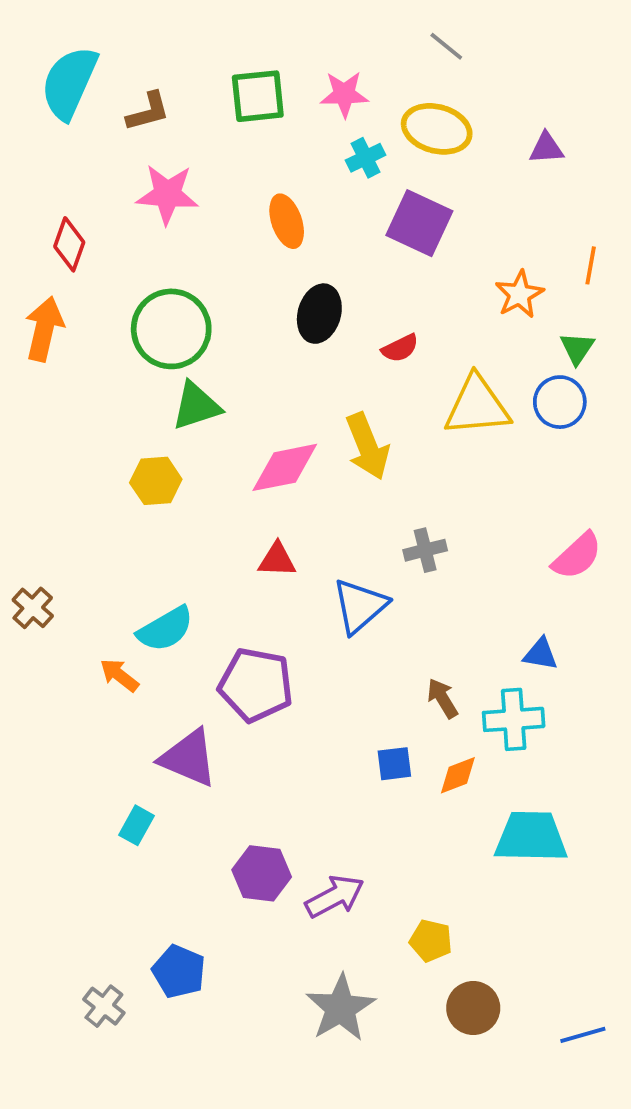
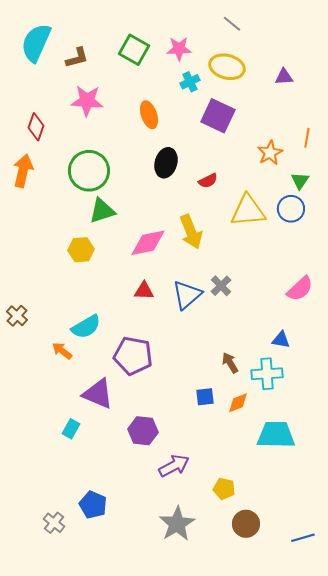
green square: (258, 96) -> (134, 50), turned 36
gray cross: (425, 550) -> (221, 286), turned -30
blue triangle: (360, 606) -> (187, 295), moved
purple hexagon: (262, 873) -> (143, 431), moved

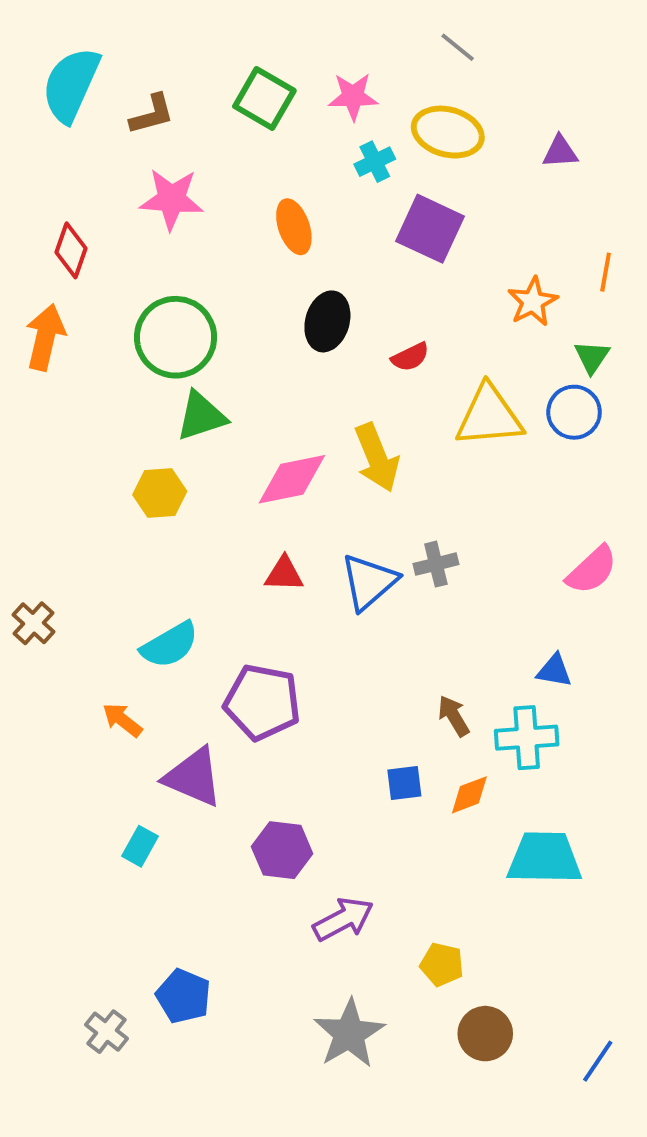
gray cross: (221, 286) -> (436, 564), turned 30
orange arrow: (62, 351) -> (122, 720), moved
blue line: (303, 538) -> (598, 1061), turned -40

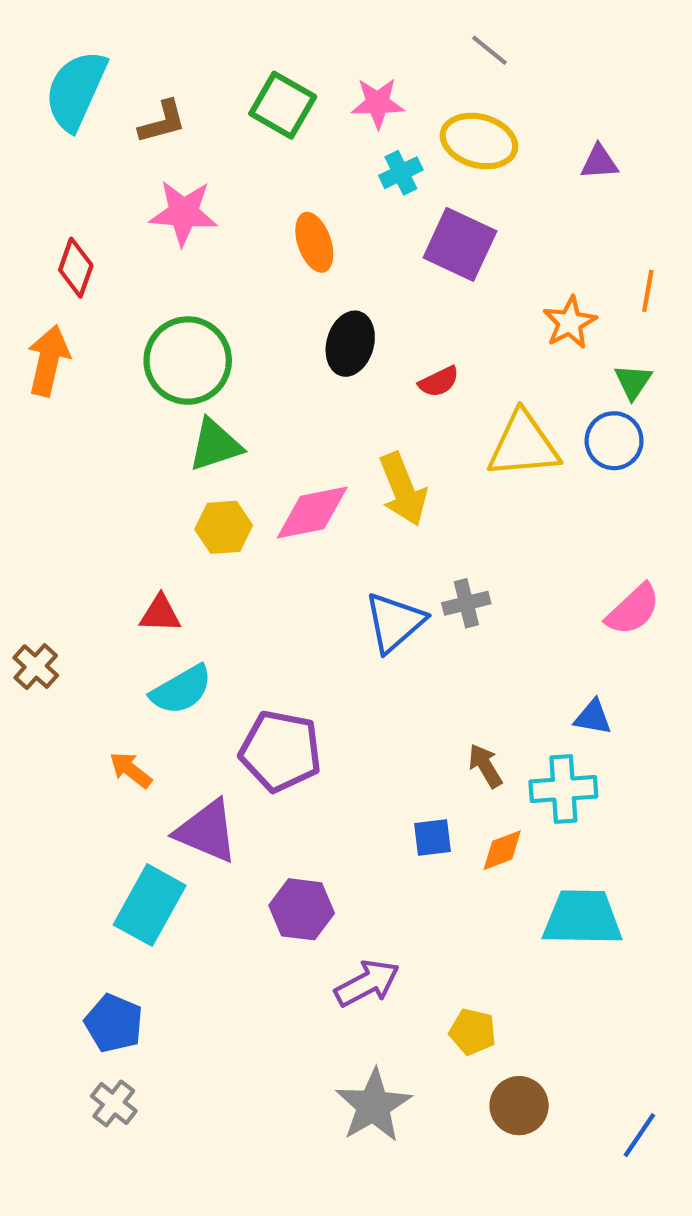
yellow hexagon: (160, 493) -> (224, 527), moved
red triangle: (284, 574) -> (160, 614), moved
cyan rectangle: (140, 846) -> (150, 905), size x1.8
blue pentagon: (183, 996) -> (114, 1023), moved

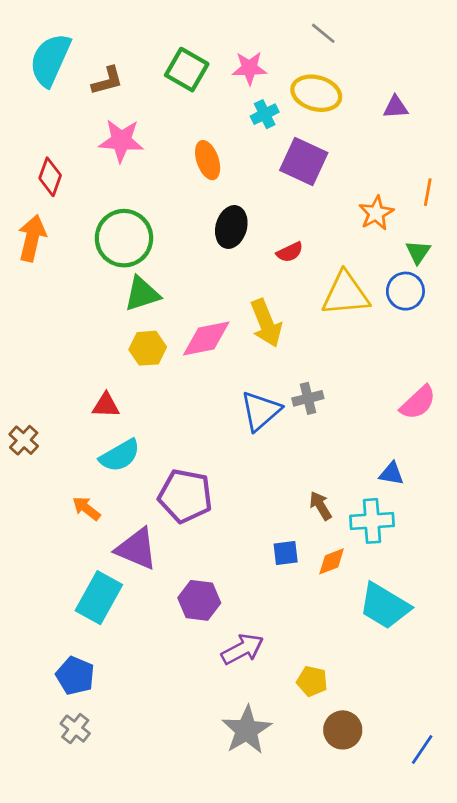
cyan trapezoid: (582, 918) -> (385, 606), turned -150

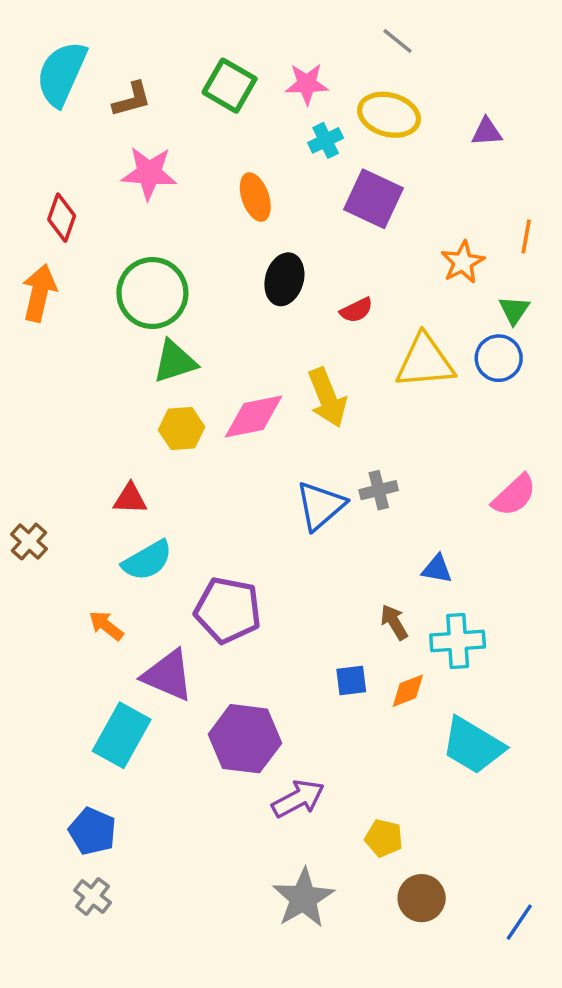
blue triangle: (392, 474) -> (437, 569), moved
purple hexagon: (199, 600) -> (245, 739), size x1.4

